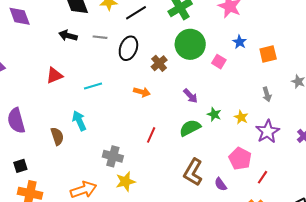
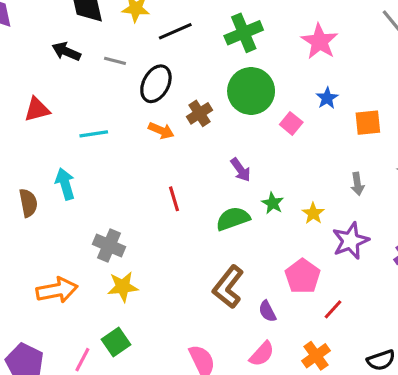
orange arrow: (142, 92) -> (161, 131), moved
red line: (151, 135) -> (174, 199), moved, turned -49

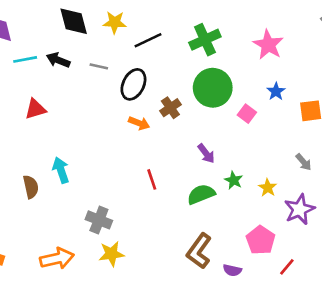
cyan line: (94, 134) -> (25, 59), moved
gray arrow: (357, 184) -> (304, 162), turned -30
purple semicircle: (267, 311) -> (232, 270), turned -48

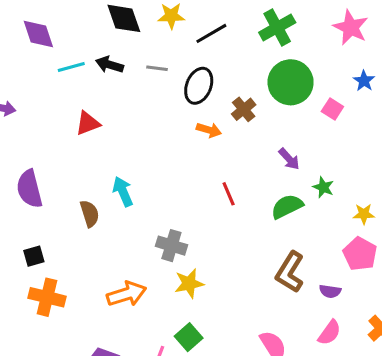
yellow star: (268, 188) -> (364, 214), moved, turned -30

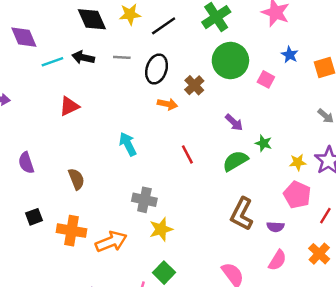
purple semicircle: (29, 189) -> (26, 163), size x0.7
cyan arrow: (123, 191) -> (128, 144), moved
orange cross: (47, 297) -> (71, 231), moved

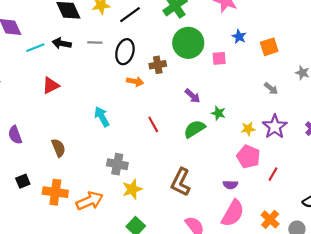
pink square: (266, 79) -> (219, 58), turned -32
brown cross: (194, 85) -> (158, 65), turned 35
brown L-shape: (242, 214) -> (181, 182), moved
orange cross: (319, 254) -> (270, 219), moved
pink semicircle: (277, 260) -> (233, 213), size x1.5

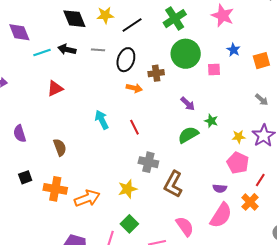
red line: (153, 124) -> (134, 127), moved
gray cross: (117, 164) -> (148, 162), moved
orange cross: (270, 219) -> (250, 202), moved

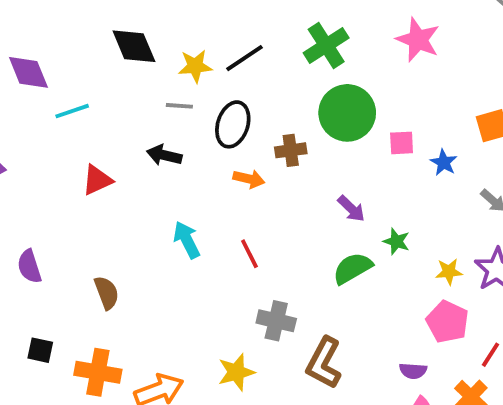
yellow star: (105, 15) -> (195, 66), moved
black arrow: (67, 49) -> (164, 155), moved
blue star: (233, 50) -> (444, 162), moved
black square: (25, 177) -> (40, 350), turned 32

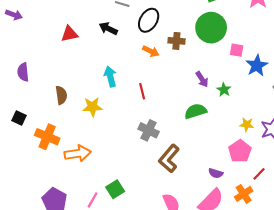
blue star: (444, 162) -> (257, 66), size x1.5
green star: (396, 241) -> (224, 90), moved
yellow star: (236, 372) -> (92, 107), moved

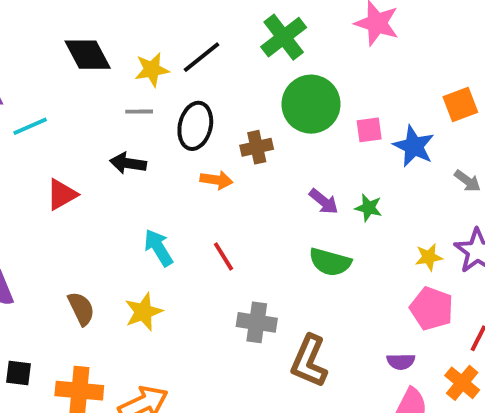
green semicircle: (196, 111) -> (330, 262), turned -130

